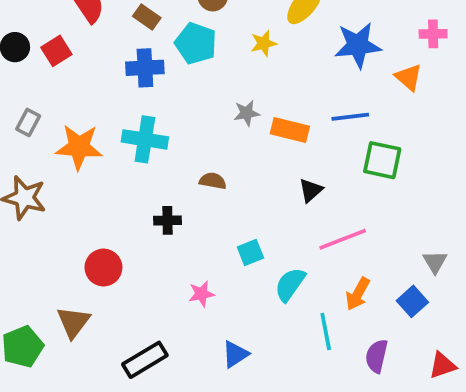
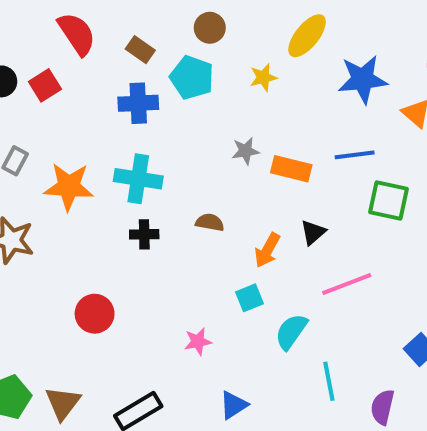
black cross: (168, 220) -> (144, 234), moved
orange arrow: (358, 294) -> (267, 250), moved
brown triangle: (73, 322) -> (63, 403), moved

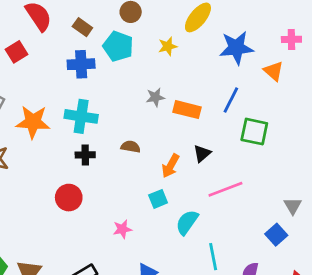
blue line: (355, 155) -> (231, 100), turned -56
red circle: (95, 314) -> (69, 198), moved

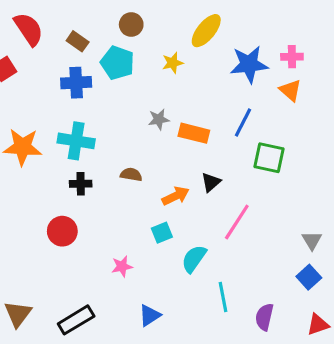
pink cross: (291, 39) -> (292, 57), moved
orange arrow: (170, 166) -> (176, 196), turned -145
pink line: (225, 189) -> (237, 222), turned -36
blue square: (276, 235) -> (309, 277), moved

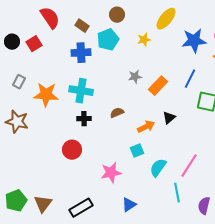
cyan pentagon: (117, 63) -> (108, 40), turned 30
orange rectangle: (194, 133) -> (158, 86), turned -60
brown semicircle: (131, 175) -> (117, 113), turned -32
pink line: (237, 222) -> (189, 166), moved
pink star: (122, 266) -> (111, 173), size x1.5

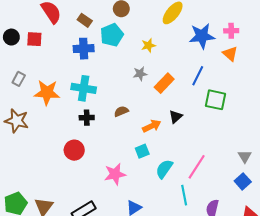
yellow star: (144, 40) -> (148, 45), moved
red square: (34, 44) -> (34, 39), turned 35

